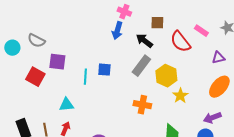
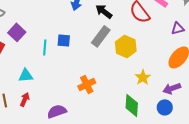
purple square: (57, 62) -> (17, 32), turned 36
yellow star: (180, 96) -> (143, 77), moved
orange cross: (142, 105) -> (87, 84), moved, turned -36

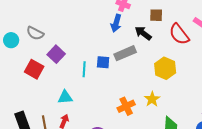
gray rectangle: (101, 36) -> (125, 53), moved, turned 30
yellow star: (143, 77) -> (152, 99), moved

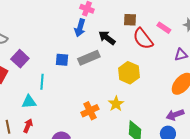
brown square: (156, 15) -> (130, 20), moved
blue square: (103, 62) -> (62, 60), moved
cyan line: (84, 69) -> (42, 82), moved

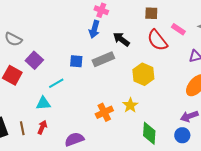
brown square: (130, 20) -> (151, 13), moved
cyan line: (42, 82) -> (56, 83), turned 56

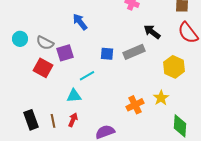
blue arrow: (94, 29) -> (80, 22), moved, turned 126
gray semicircle: (13, 39) -> (45, 43), moved
purple square: (34, 60) -> (65, 53), turned 30

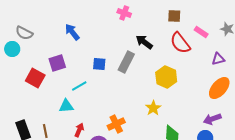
gray semicircle: (45, 43) -> (24, 33), moved
gray rectangle: (134, 52) -> (126, 62), turned -40
orange cross: (135, 105) -> (116, 124), moved
red arrow: (73, 120) -> (79, 130), moved

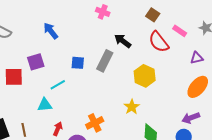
brown square: (174, 16) -> (153, 15), turned 32
red square: (35, 78) -> (14, 77), turned -30

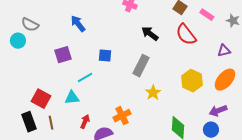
pink rectangle: (180, 31) -> (207, 15), moved
gray rectangle: (105, 61) -> (141, 66), moved
yellow hexagon: (145, 76) -> (192, 81), moved
red square: (14, 77) -> (41, 99), moved, turned 30
yellow star: (132, 107) -> (153, 93), moved

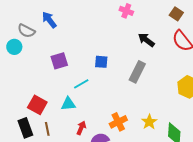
blue arrow: (78, 24) -> (49, 20), moved
yellow star: (153, 93) -> (149, 122), moved

